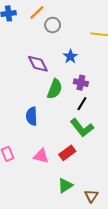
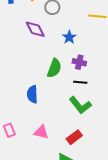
purple diamond: (38, 64) -> (35, 29), moved
black line: (82, 104) -> (80, 82), turned 64
red rectangle: (67, 153) -> (74, 137), moved

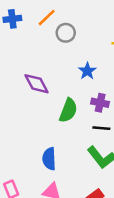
purple diamond: (35, 29) -> (36, 84), moved
blue semicircle: (32, 94) -> (49, 159), moved

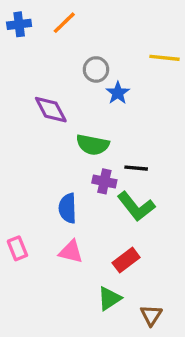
gray circle: (66, 33) -> (96, 69), moved
purple cross: (100, 103) -> (104, 181), moved
green semicircle: (68, 110) -> (93, 145), turned 80

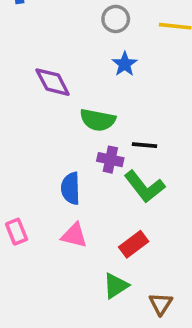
gray circle: (96, 69) -> (116, 19), moved

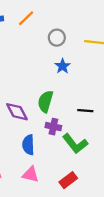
purple diamond: (53, 82) -> (17, 112), moved
green semicircle: (98, 120) -> (45, 101), turned 95
black line: (145, 145) -> (85, 111), moved

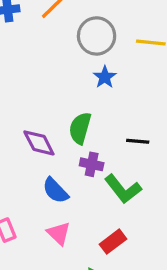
gray circle: (57, 38) -> (97, 36), size x1.5
blue semicircle: (28, 145) -> (55, 191), turned -42
pink triangle: (31, 174) -> (59, 233), turned 30

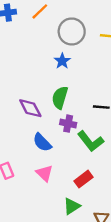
blue star: (105, 77) -> (62, 61), moved

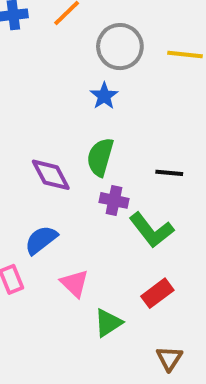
blue semicircle: (42, 142) -> (41, 240), moved, turned 96
red rectangle: (83, 179) -> (157, 293), moved
green triangle: (72, 206) -> (108, 323), moved

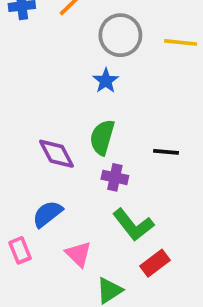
green L-shape: (151, 230) -> (133, 225), moved

